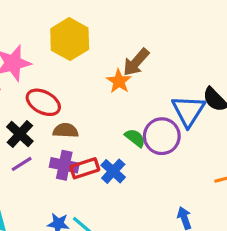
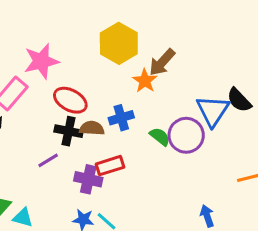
yellow hexagon: (70, 39) -> (119, 43), moved
black cross: (20, 134) -> (69, 131), moved, turned -32
purple cross: (64, 165) -> (88, 179), moved
blue cross: (113, 171) -> (121, 118), moved, turned 30

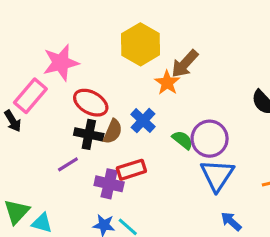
blue triangle: (213, 111) -> (217, 175), moved
blue cross: (121, 118) -> (143, 121), turned -30
brown semicircle: (92, 128) -> (113, 131), turned 110
blue arrow: (207, 216) -> (231, 221), turned -30

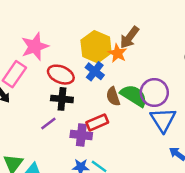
yellow hexagon: (140, 44) -> (96, 47), moved
blue cross: (143, 121) -> (95, 71), moved
brown semicircle: (113, 131) -> (113, 96), moved, turned 144
green semicircle: (183, 140) -> (134, 96), size x1.6

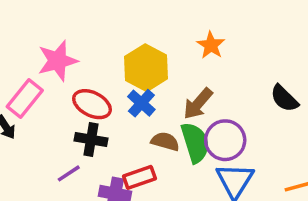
brown arrow: (129, 37) -> (198, 104), moved
orange star: (117, 53) -> (211, 45), moved
brown semicircle: (113, 96) -> (165, 141), turned 120
green semicircle: (134, 96) -> (195, 143), turned 36

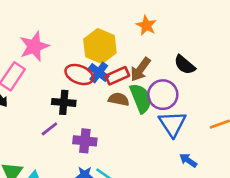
black semicircle: (284, 98) -> (185, 65), moved
red ellipse: (92, 104) -> (79, 74), moved
red rectangle: (139, 177) -> (117, 76), moved

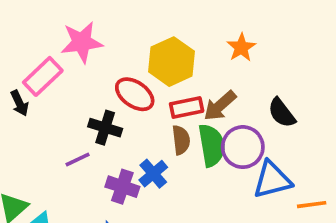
blue cross: (99, 72) -> (153, 174), moved
brown semicircle: (119, 99) -> (181, 140), turned 60
blue triangle: (172, 124) -> (272, 180), moved, turned 36

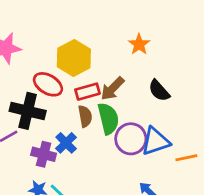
orange star: (241, 47) -> (139, 44), moved
black cross: (105, 128) -> (28, 111), size x1.4
purple circle: (243, 147) -> (131, 139), moved

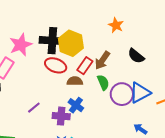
red rectangle: (88, 92) -> (85, 66), turned -30
black cross: (28, 111) -> (52, 41), moved
brown semicircle: (85, 116) -> (75, 81), moved, turned -70
green semicircle: (108, 119) -> (103, 82), size x0.7

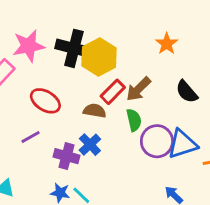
red ellipse: (56, 65) -> (45, 101), moved

